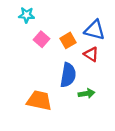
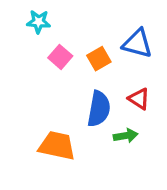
red triangle: (91, 54) -> (139, 99), moved

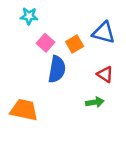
blue semicircle: (99, 109) -> (57, 69), moved
orange trapezoid: (57, 146) -> (24, 110), moved

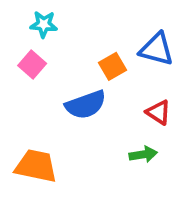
pink square: (45, 43) -> (32, 64), moved
blue semicircle: (57, 69) -> (86, 105), turned 60

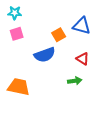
cyan star: (44, 24) -> (15, 13), moved
pink square: (32, 64) -> (17, 34), turned 32

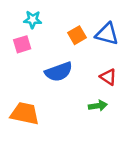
cyan star: (15, 13) -> (33, 20), moved
orange square: (59, 35) -> (77, 35), moved

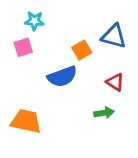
orange square: (77, 35) -> (82, 50), moved

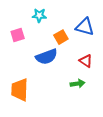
cyan star: (34, 21) -> (39, 15), moved
orange trapezoid: (26, 121) -> (20, 90), turned -100

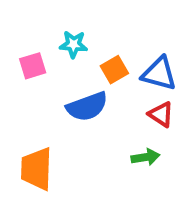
cyan star: (39, 15) -> (73, 44), moved
blue triangle: (85, 27) -> (159, 74), moved

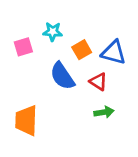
blue semicircle: (87, 107) -> (62, 76), turned 76
red triangle: (161, 114) -> (98, 82), moved

